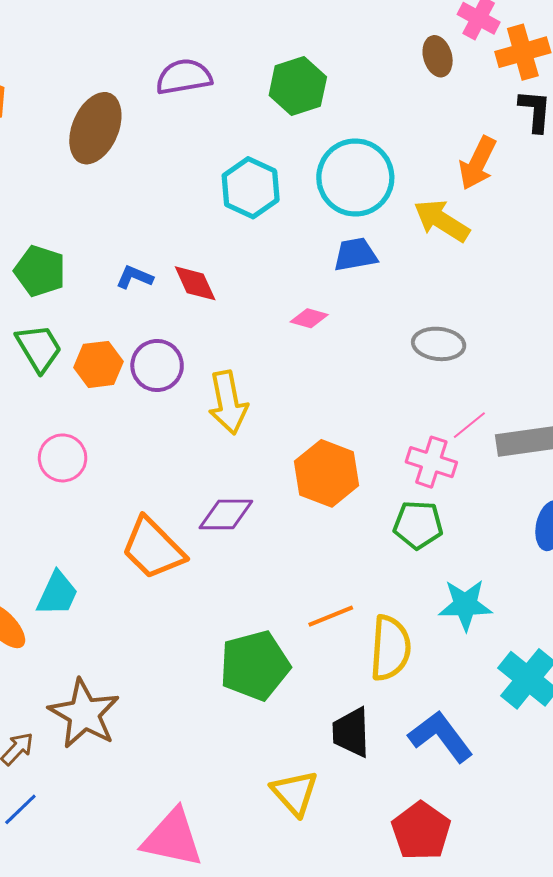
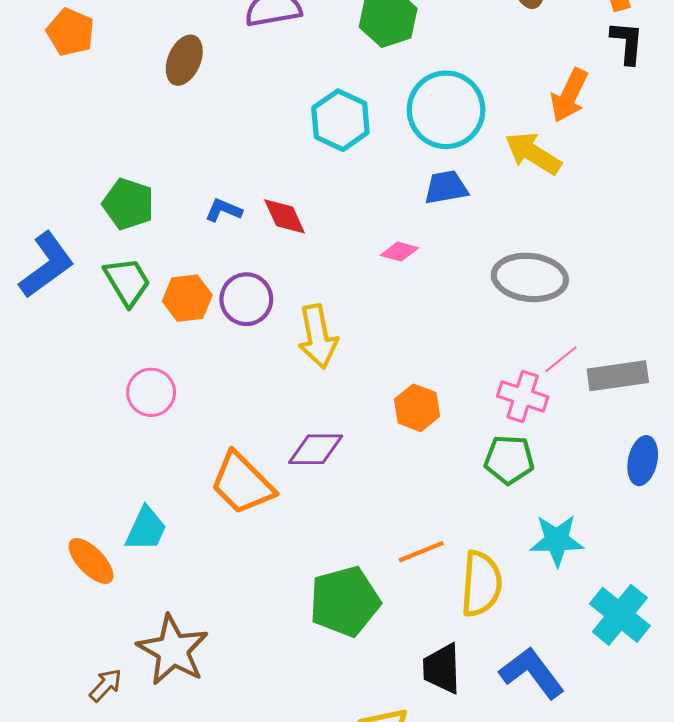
brown ellipse: (95, 128) -> (184, 60), size x0.7
gray ellipse: (439, 344) -> (530, 277), size x1.4
orange hexagon: (327, 473) -> (417, 408), size x0.7

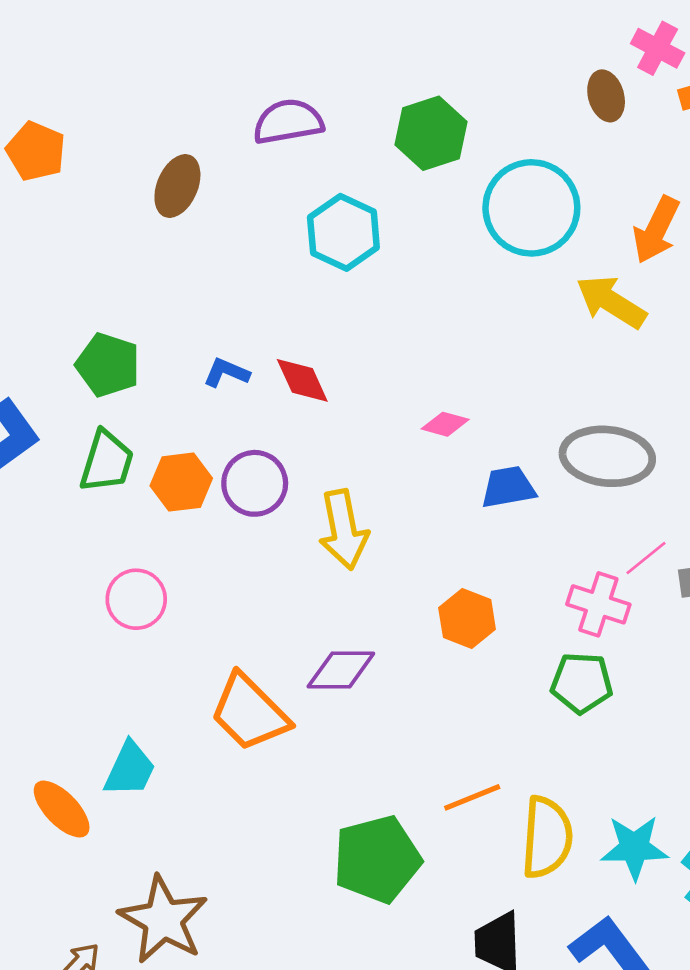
cyan circle: (446, 110) -> (531, 208), moved
cyan hexagon: (340, 120) -> (343, 232), moved
blue trapezoid: (446, 187) -> (508, 487), moved
green trapezoid: (127, 282) -> (107, 461), turned 48
cyan star: (557, 540) -> (634, 848), moved

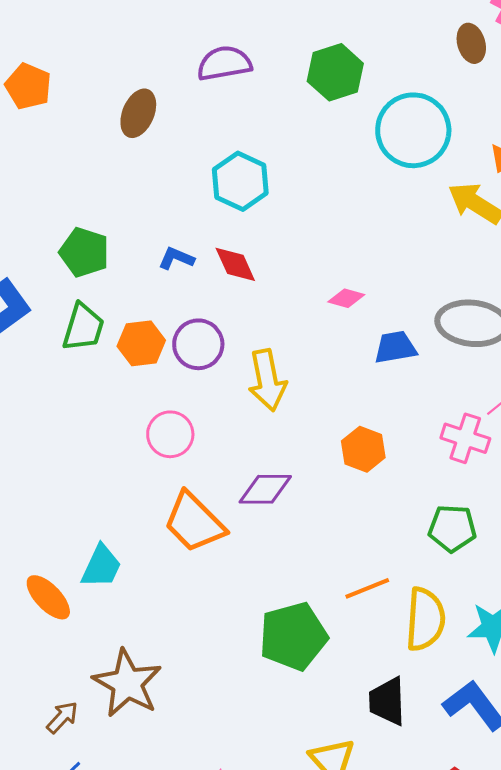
cyan hexagon: (343, 232) -> (240, 181), moved
pink circle: (136, 599) -> (170, 434), moved
green pentagon: (582, 683) -> (452, 528), moved

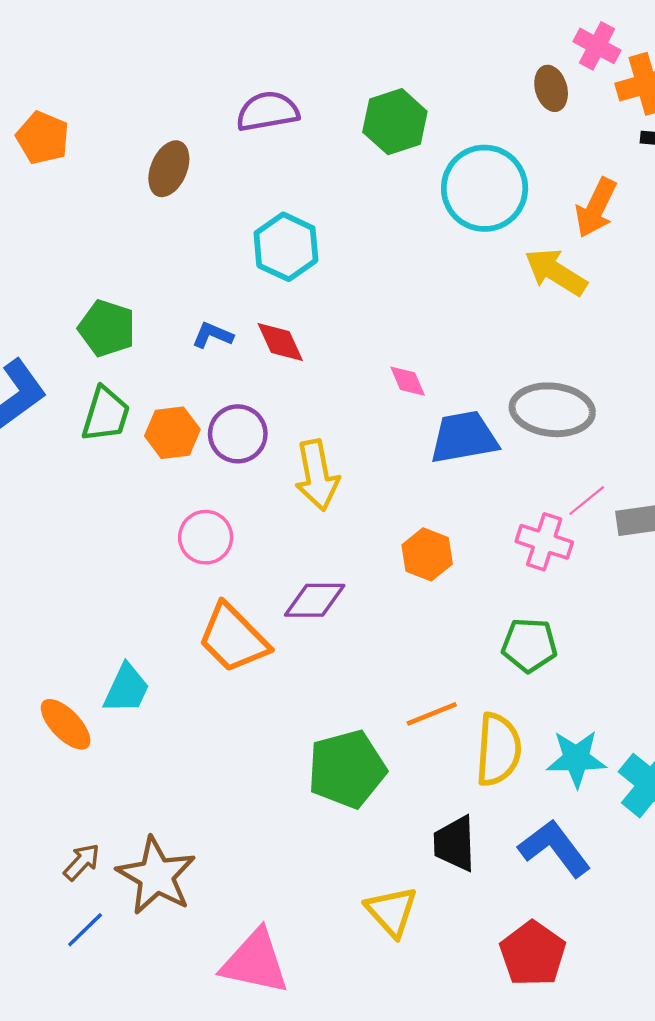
pink diamond: (346, 298) -> (408, 381), turned 51
blue trapezoid: (395, 347) -> (464, 437), size x1.4
brown star: (127, 683) -> (156, 876), moved

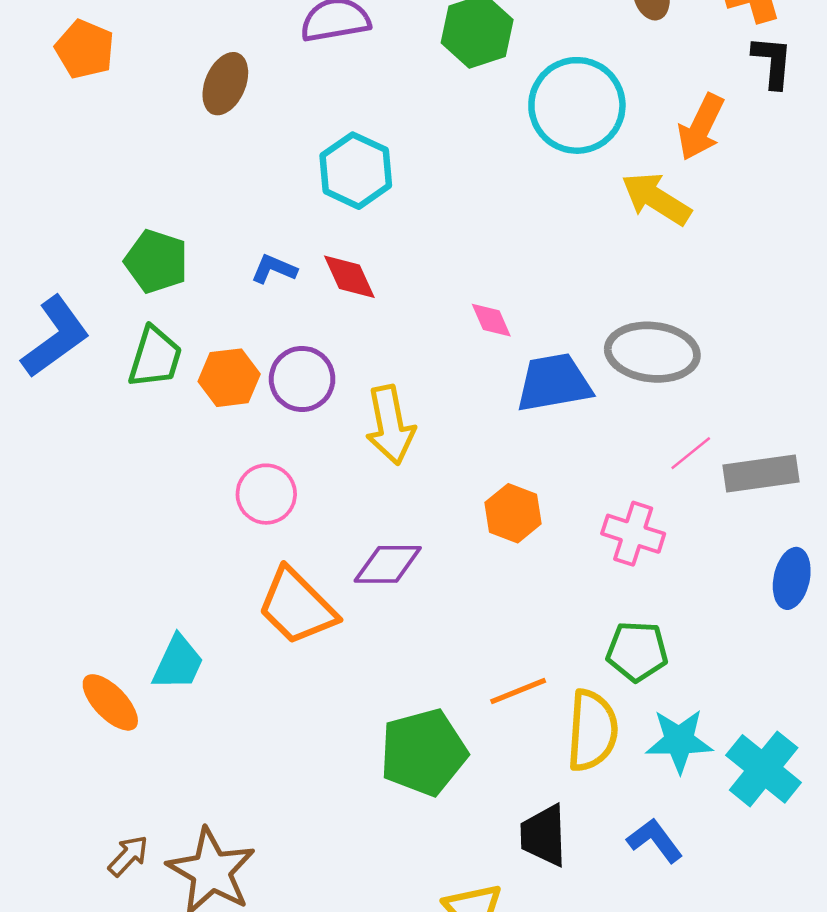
pink cross: (544, 542) -> (633, 534), moved
green pentagon: (529, 645) -> (637, 651), moved
blue L-shape: (555, 848) -> (655, 840), size x0.7

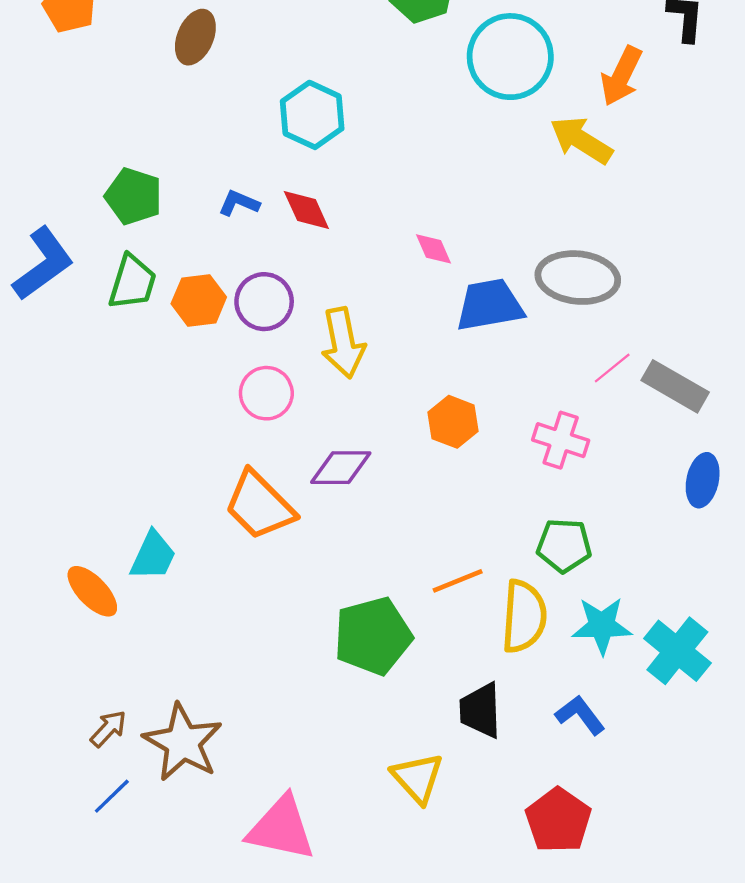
gray rectangle: (761, 474) -> (675, 386), turned 38
pink circle: (266, 494) -> (266, 393), moved

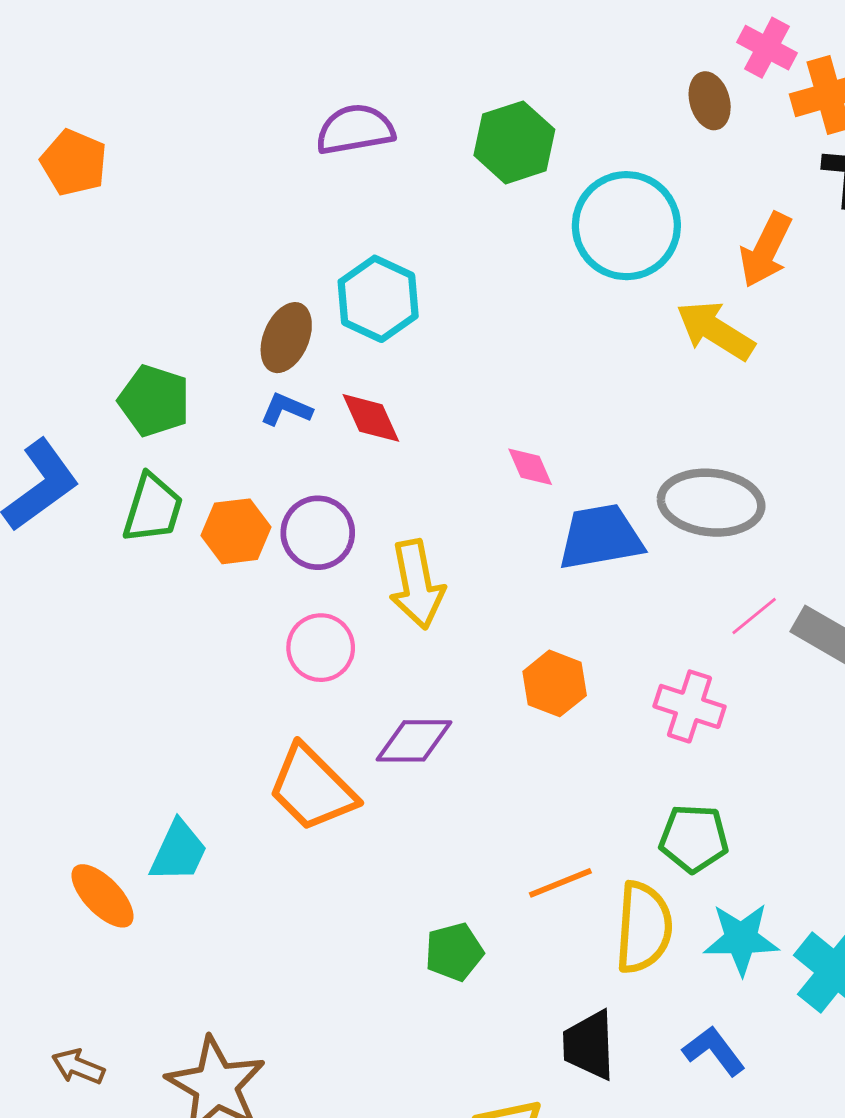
brown ellipse: (195, 37) -> (286, 338), moved
green pentagon: (373, 636) -> (454, 952), size x0.6
brown arrow: (108, 729) -> (78, 1067), moved, turned -111

